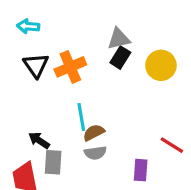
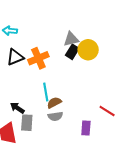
black triangle: (36, 65) -> (15, 57), turned 42
yellow circle: (161, 65) -> (88, 50), moved

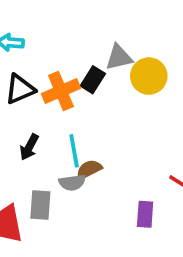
black rectangle: (72, 52) -> (93, 80), moved
black arrow: (17, 108) -> (29, 147), moved, turned -96
gray semicircle: (55, 116) -> (72, 183), moved

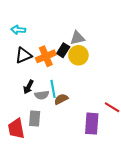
yellow circle: (149, 76) -> (78, 55), moved
gray semicircle: (72, 183) -> (42, 95), moved
purple rectangle: (145, 214) -> (92, 124), size x1.5

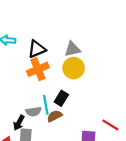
black rectangle: (63, 50) -> (61, 98), moved
black triangle: (23, 55) -> (37, 49), moved
black arrow: (29, 87) -> (19, 123), moved

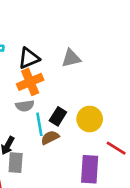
yellow circle: (74, 68) -> (90, 119), moved
gray semicircle: (33, 112) -> (25, 106), moved

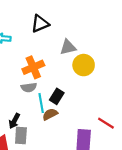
black triangle: (29, 58) -> (40, 24), moved
yellow circle: (90, 119) -> (84, 65), moved

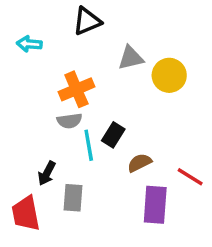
yellow circle: (84, 65) -> (169, 75), moved
brown semicircle: (50, 114) -> (139, 163), moved
gray rectangle: (21, 135) -> (73, 198), moved

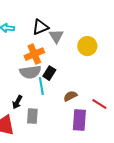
black triangle: (87, 21) -> (40, 27), moved
gray triangle: (131, 58) -> (56, 36), moved, turned -49
gray semicircle: (70, 121) -> (30, 72), size x1.5
black rectangle: (113, 135) -> (49, 73), moved

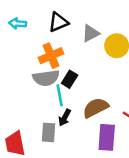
gray triangle: (56, 36) -> (91, 33), moved, turned 35
brown semicircle: (70, 96) -> (96, 108), size x1.5
black arrow: (17, 102) -> (65, 118), moved

